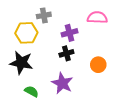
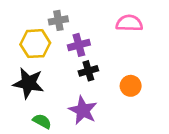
purple cross: (70, 33) -> (79, 45), moved

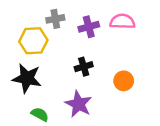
purple cross: (79, 45) -> (89, 27), moved

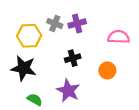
gray cross: (55, 19) -> (55, 23), moved, turned 32
pink semicircle: (122, 22) -> (119, 37), moved

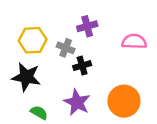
gray cross: (55, 23) -> (66, 48), moved
orange circle: (107, 70) -> (124, 101), moved, size x1.6

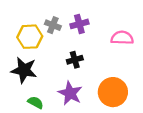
gray cross: (66, 48) -> (53, 25), moved

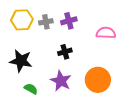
gray cross: (53, 25) -> (46, 22), turned -32
yellow hexagon: (30, 37) -> (22, 20), moved

